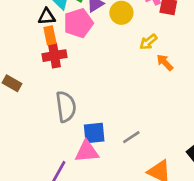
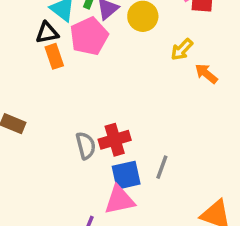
red cross: (54, 56) -> (115, 140), moved
gray semicircle: (66, 107) -> (86, 146), size x0.7
gray line: (131, 137) -> (162, 167), moved, turned -30

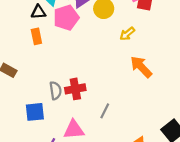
orange rectangle: (54, 56) -> (36, 36), moved
orange arrow: (206, 74) -> (141, 67), moved, size x1.5
blue square: (126, 175) -> (35, 112), moved

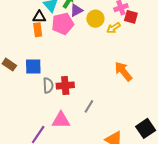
yellow arrow: (127, 34) -> (113, 28), moved
orange rectangle: (36, 36) -> (38, 30), moved
blue square: (35, 112) -> (33, 66), moved

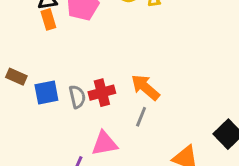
blue square: (33, 66) -> (46, 93), moved
orange arrow: (123, 71) -> (145, 87), moved

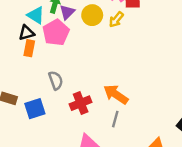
orange rectangle: (48, 19) -> (29, 48), turned 35
gray semicircle: (77, 97) -> (56, 80), moved

